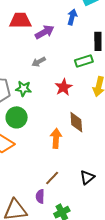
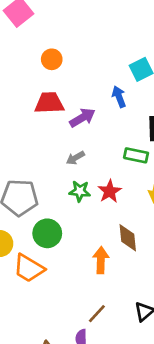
blue arrow: (72, 17) -> (119, 97), turned -35
green rectangle: (84, 61) -> (136, 155), turned 30
green star: (23, 89) -> (80, 191), moved

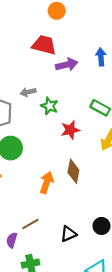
gray arrow: (75, 158) -> (28, 92), moved
green star: (80, 191) -> (49, 106), moved

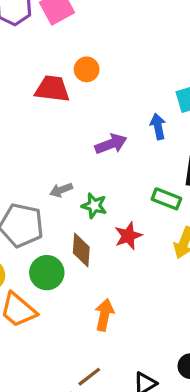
red trapezoid: (44, 45) -> (52, 89), moved
brown diamond: (73, 171) -> (81, 250), moved

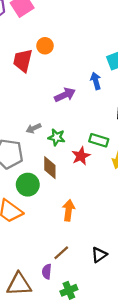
red trapezoid: (52, 89) -> (23, 61), turned -80
green rectangle: (166, 199) -> (99, 140), moved

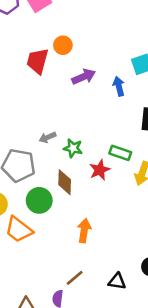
purple arrow: (65, 95) -> (84, 77), moved
black triangle: (99, 255) -> (117, 281), turned 42

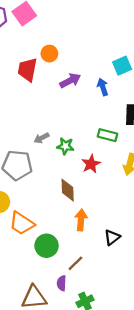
green rectangle: (120, 153) -> (108, 135), moved
brown diamond: (65, 182) -> (68, 190), moved
green circle: (39, 200) -> (47, 246), moved
black triangle: (117, 281) -> (112, 237), moved, turned -42

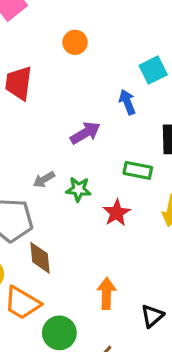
orange circle: (49, 54) -> (75, 42), moved
purple arrow: (70, 81) -> (85, 133), moved
brown diamond: (68, 190) -> (40, 258), moved

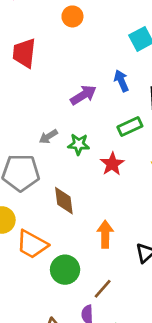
blue arrow: (127, 102) -> (121, 81), moved
green rectangle: (138, 170) -> (130, 127), turned -35
brown diamond: (40, 258) -> (64, 201), moved

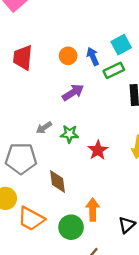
orange circle: (72, 16) -> (68, 56), moved
blue arrow: (121, 81) -> (93, 56), moved
green rectangle: (130, 127) -> (114, 70), moved
green circle: (65, 270) -> (71, 227), moved

